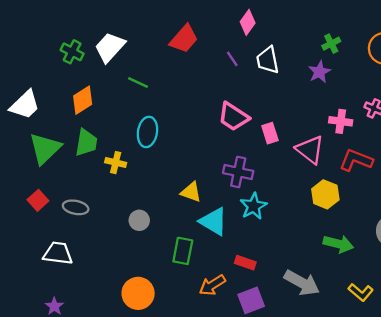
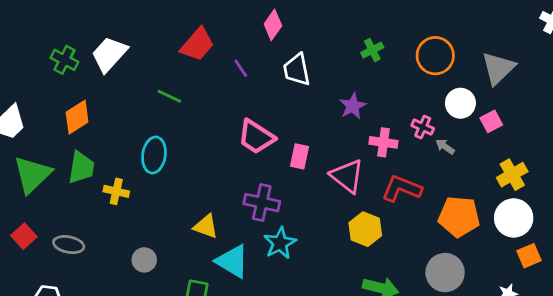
purple line: (232, 59) -> (241, 68), moved
purple star: (319, 72) -> (353, 106), moved
green line: (138, 82) -> (169, 96), moved
pink rectangle: (270, 133) -> (300, 156), turned 30

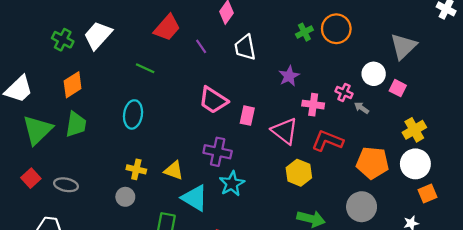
orange circle: (435, 56) -> (336, 29), moved
pink square: (491, 121) -> (398, 88), turned -35
yellow cross: (116, 191) -> (136, 169), moved

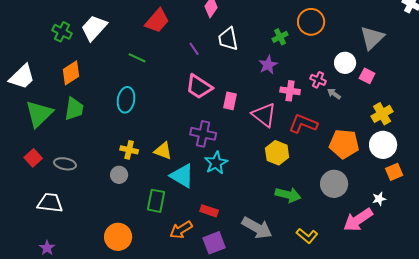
green cross: (304, 32) -> (280, 37), moved
purple line: (201, 46) -> (194, 49), moved

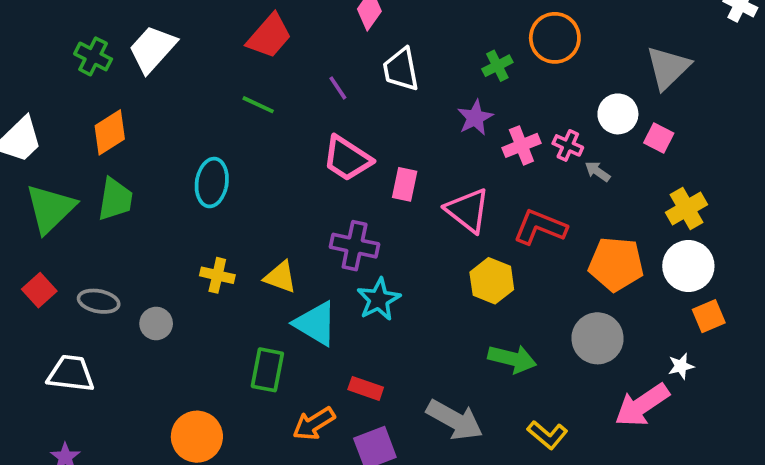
green line: (137, 58) -> (258, 105), moved
pink cross: (290, 91) -> (521, 145), moved, turned -30
gray circle: (119, 175) -> (156, 323), moved

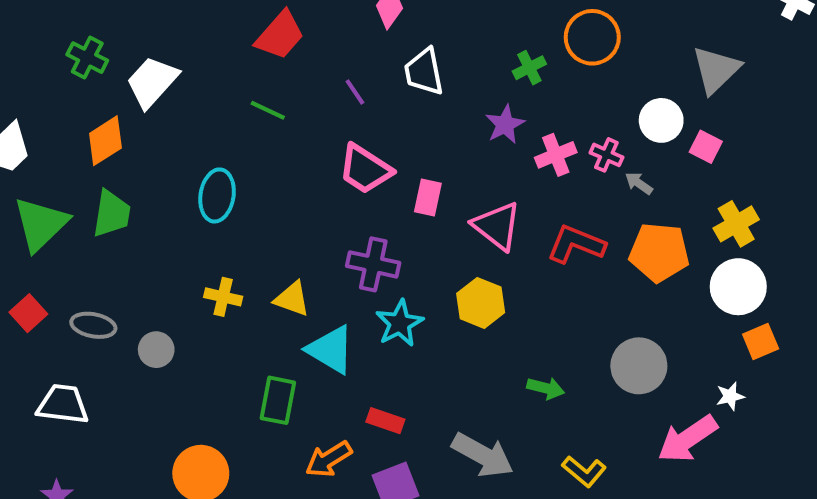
white trapezoid: (152, 49) -> (152, 82), moved
orange pentagon: (616, 264) -> (659, 252), moved
yellow hexagon: (492, 281) -> (481, 303), moved
green arrow: (512, 359) -> (546, 388), size x0.7

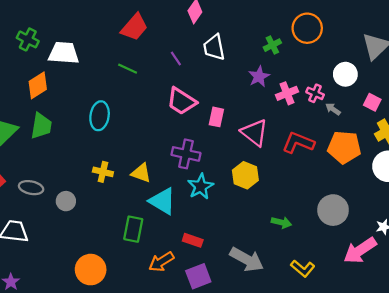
white trapezoid: (152, 82) -> (64, 53), turned 52
pink square: (706, 147) -> (372, 102), moved

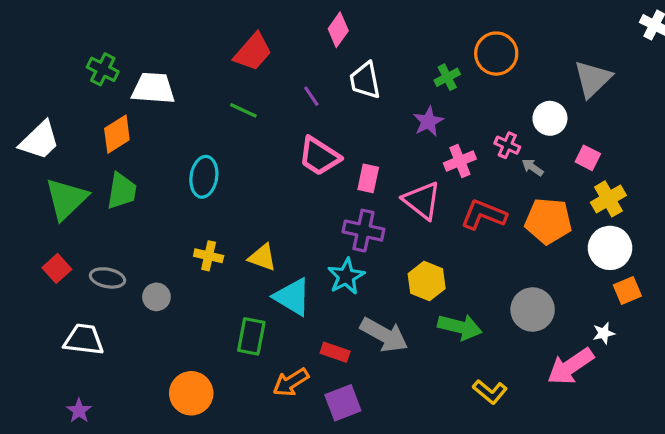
pink cross: (287, 93) -> (460, 161), moved
purple cross: (186, 154) -> (363, 231), moved
yellow hexagon: (245, 175) -> (427, 281), moved
green arrow: (281, 222) -> (460, 327), size x1.5
gray arrow: (247, 259) -> (384, 335), moved

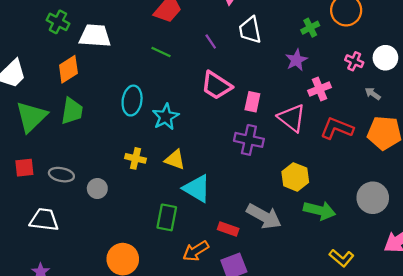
pink cross: (507, 145) -> (354, 61), moved
red square: (57, 268) -> (24, 168), turned 36
cyan star: (346, 276) -> (166, 117), moved

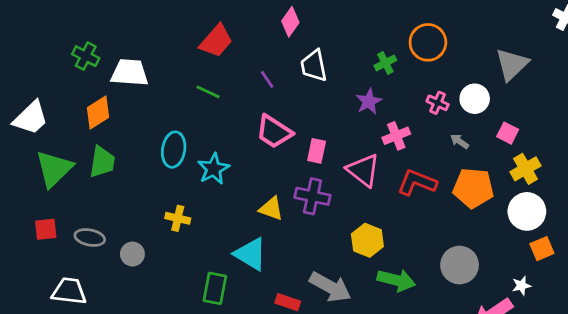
yellow triangle: (175, 160) -> (271, 209), moved

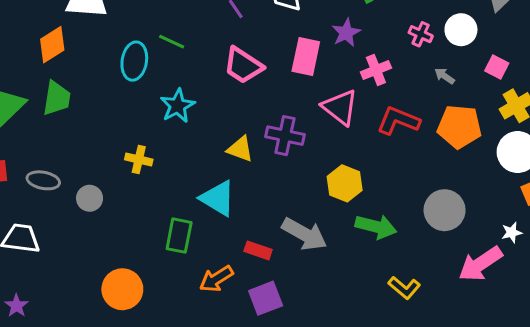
green line: (208, 92) -> (172, 42), moved
cyan ellipse: (174, 150) -> (134, 61), moved
pink rectangle: (317, 151) -> (306, 57), moved, size x1.4

